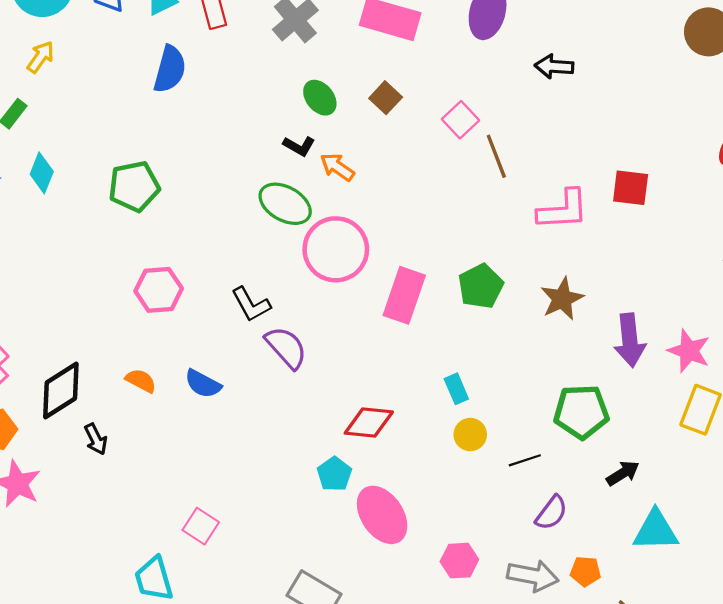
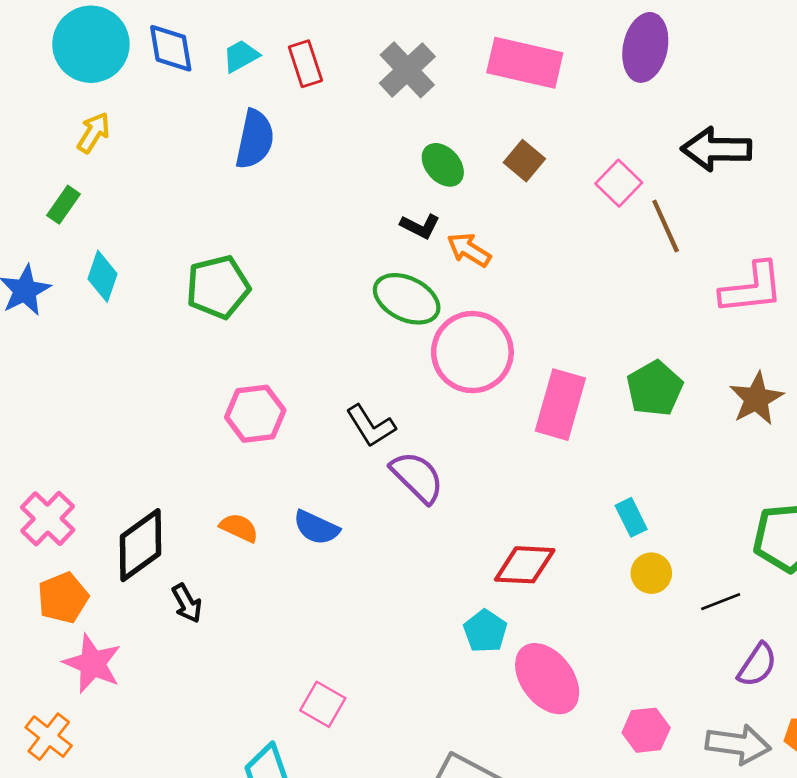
black arrow: (554, 67) -> (716, 149), moved, size x1.4

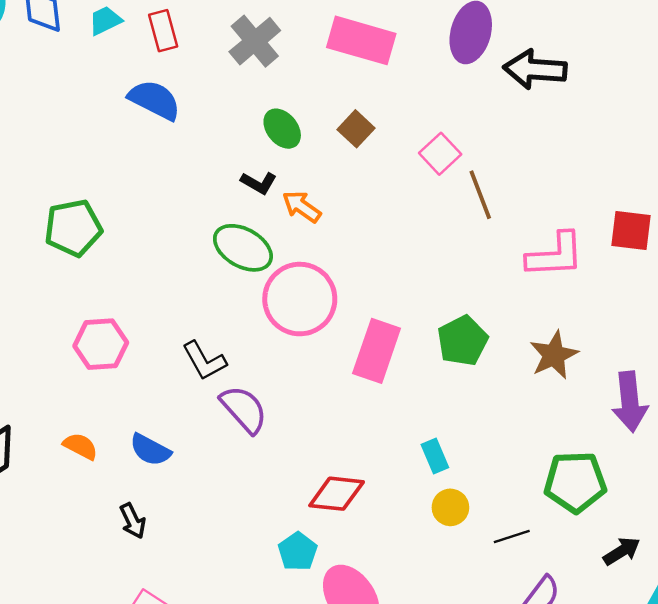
blue semicircle: (255, 139) -> (155, 100), moved, turned -78
black arrow: (716, 149) -> (535, 69), moved
black arrow: (187, 603) -> (133, 521), moved

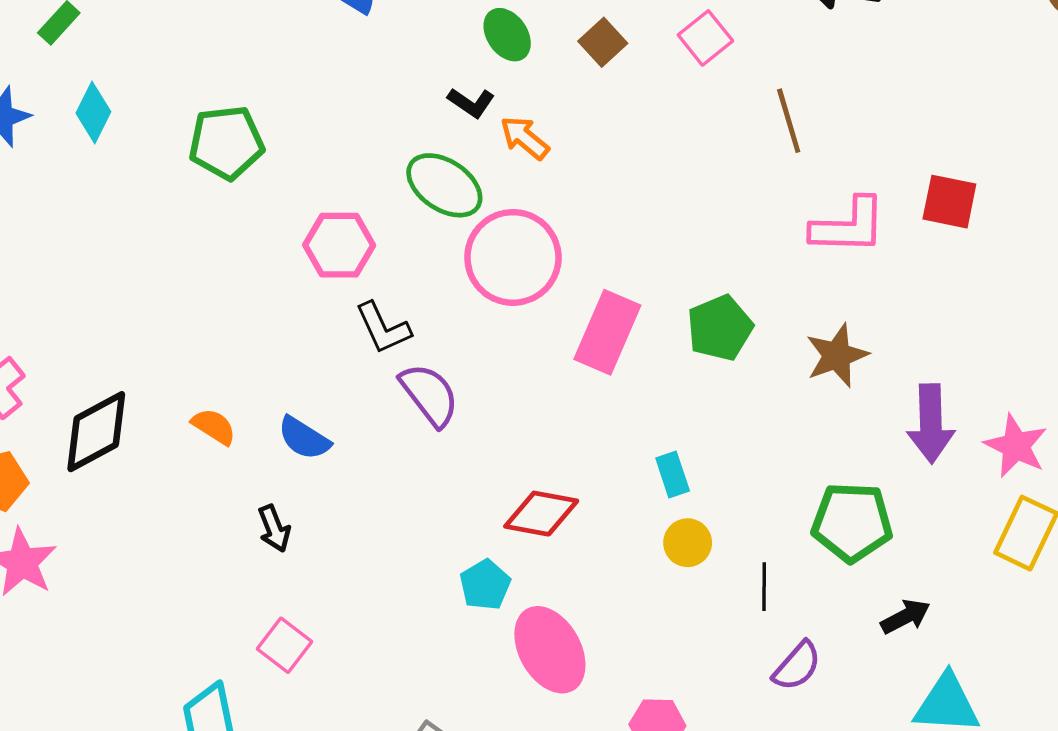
pink square: (440, 154) -> (705, 38), moved
brown line: (480, 195) -> (789, 121), moved
pink hexagon: (101, 344) -> (339, 245), moved
black line: (512, 537) -> (764, 587), turned -76

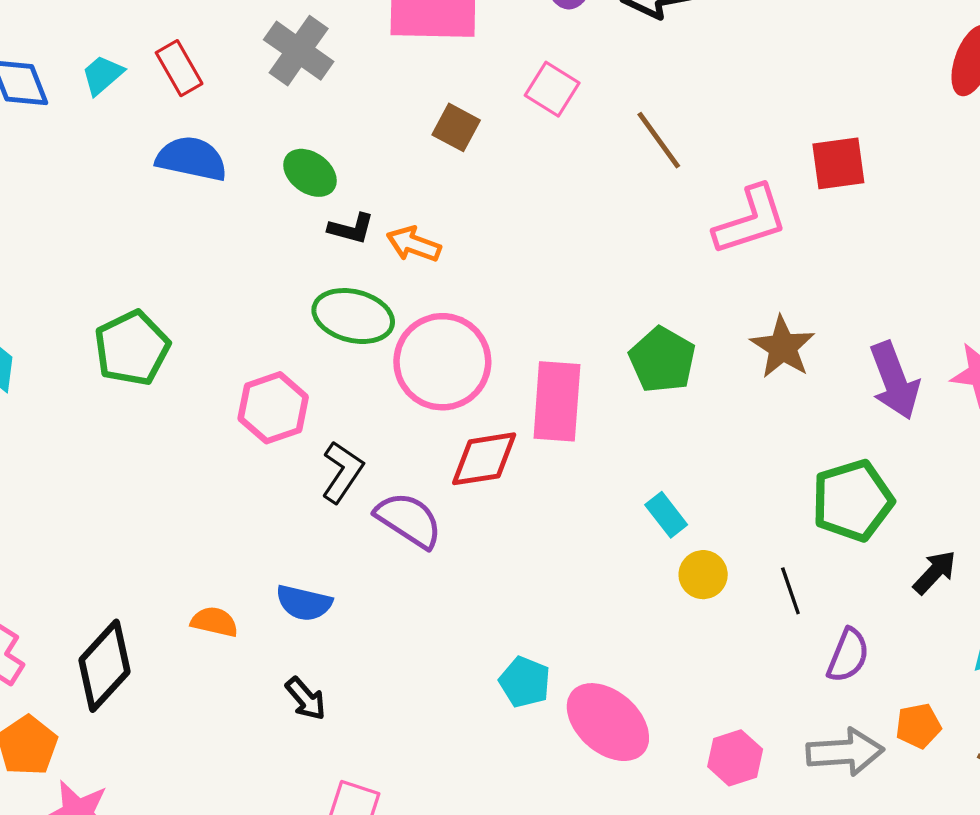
green ellipse: (507, 35) -> (310, 173), moved
black L-shape: (383, 328) -> (342, 472), turned -102
red diamond: (541, 514) -> (484, 459), moved

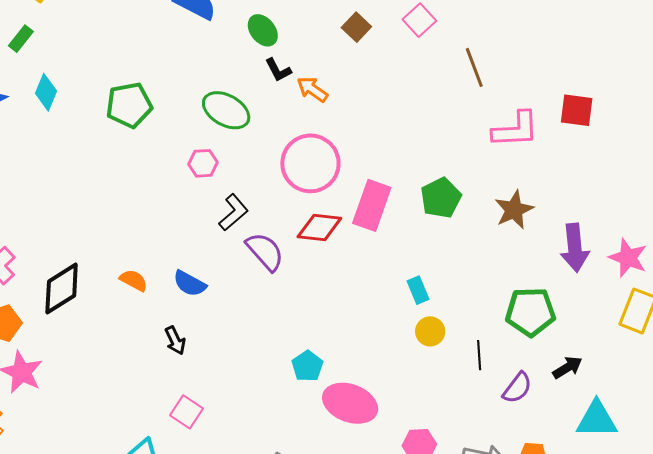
black L-shape: (351, 229) -> (278, 70), turned 32
green ellipse: (353, 316) -> (226, 110), moved
pink hexagon: (273, 408) -> (203, 163), size x0.7
purple semicircle: (848, 655) -> (517, 388), moved
pink ellipse: (608, 722) -> (350, 403), turned -36

